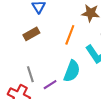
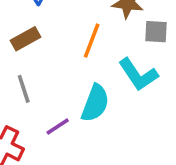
gray line: (30, 74) -> (24, 89), moved

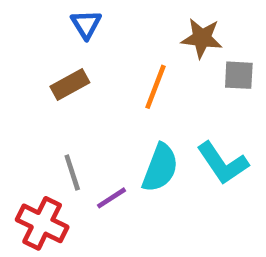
cyan L-shape: (138, 75) -> (223, 163), moved
gray line: (24, 89) -> (72, 172), moved

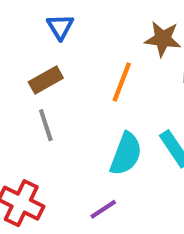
gray line: (72, 172) -> (46, 125), moved
purple line: (112, 198) -> (103, 209), moved

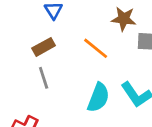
orange line: (122, 82) -> (96, 48), turned -72

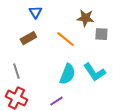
gray line: (44, 78) -> (16, 71), moved

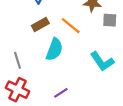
brown rectangle: (28, 38) -> (40, 25), moved
cyan semicircle: (67, 74) -> (54, 49), moved

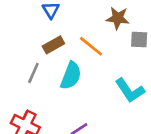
gray line: (17, 60) -> (33, 73), moved, turned 42

